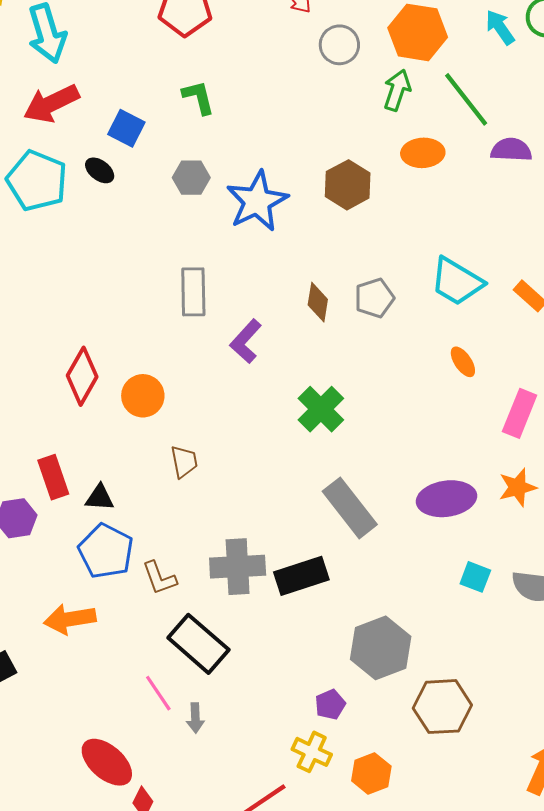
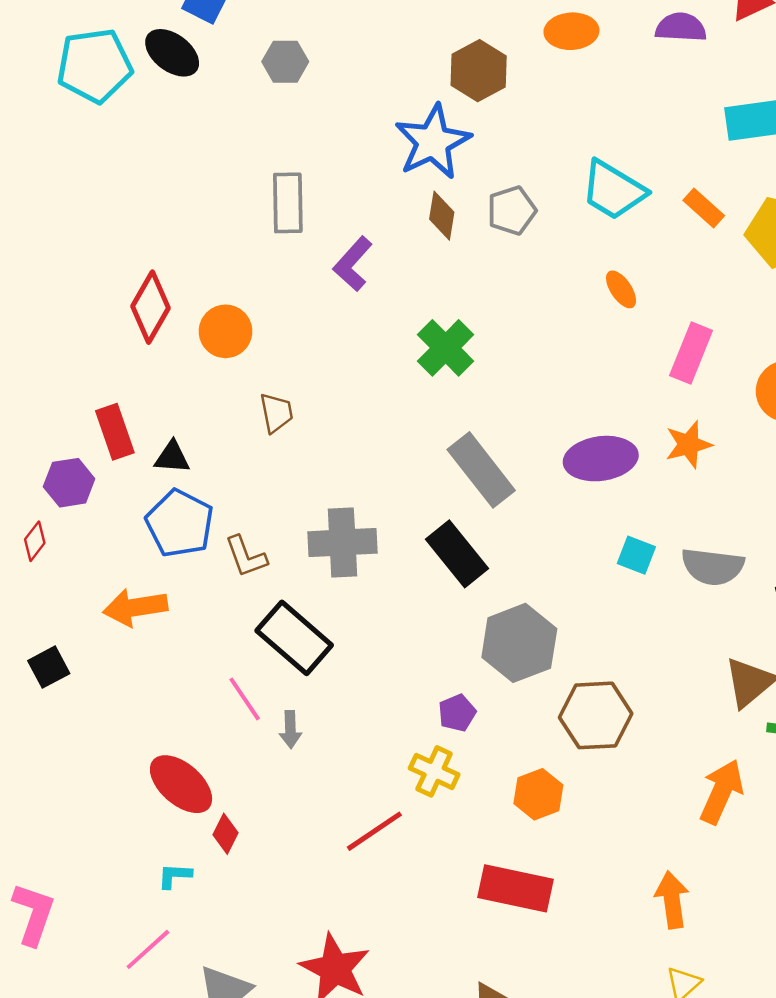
black ellipse: (100, 170) -> (172, 53), size x1.5
cyan pentagon: (37, 181) -> (95, 66), turned -30
blue star: (257, 201) -> (433, 142), moved
black rectangle: (301, 576) -> (457, 554), moved, turned 69
orange hexagon: (371, 774) -> (538, 794), moved

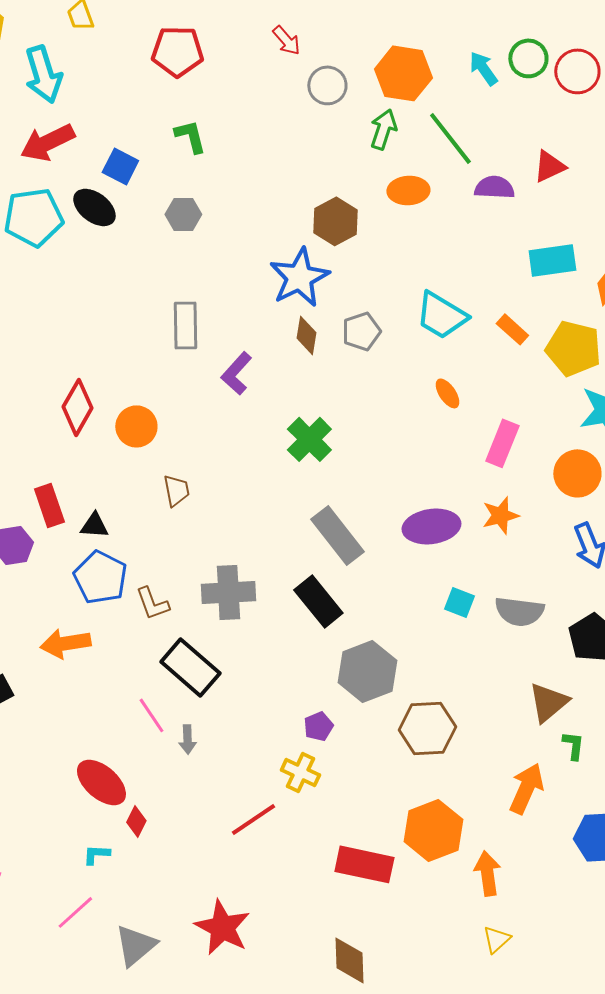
orange hexagon: (538, 794) -> (433, 830), moved, size x1.5

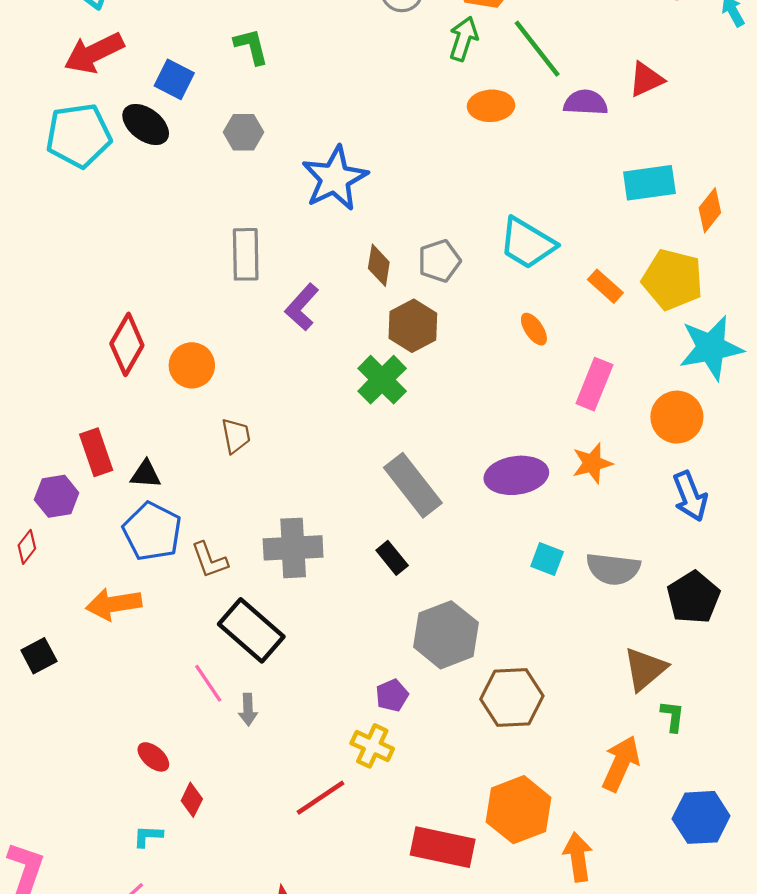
brown hexagon: (335, 221) -> (413, 326), moved
blue star: (299, 277) -> (335, 178), moved
orange rectangle: (512, 329) -> (605, 286), moved
black rectangle: (318, 601) -> (392, 558), size x0.6
red ellipse: (101, 782) -> (153, 757), size x0.6

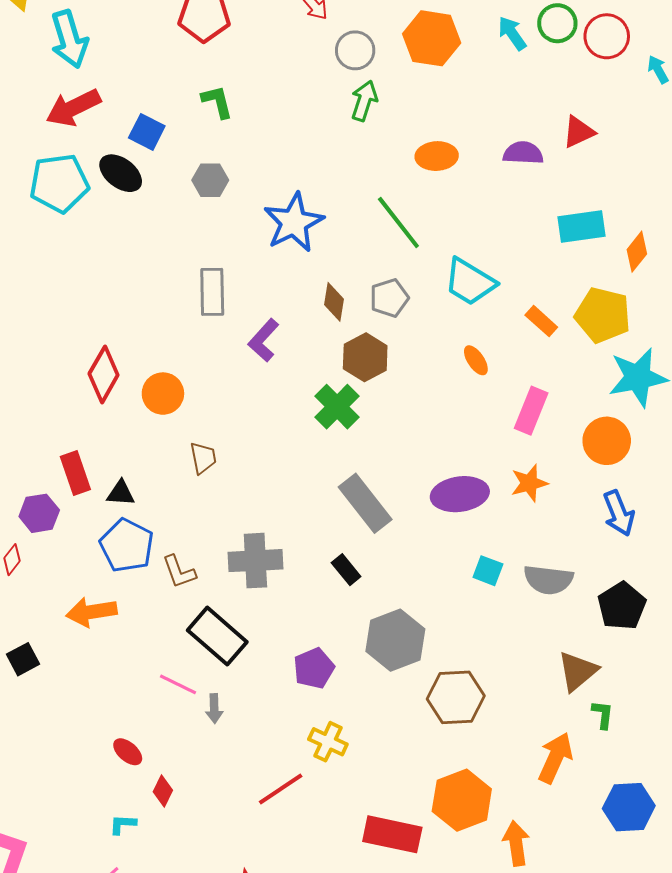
green arrow: (464, 39) -> (364, 101), moved
green line: (537, 49) -> (398, 222), moved
pink line: (208, 683) -> (178, 684), turned -30
purple pentagon: (392, 695) -> (314, 668), moved, size x1.4

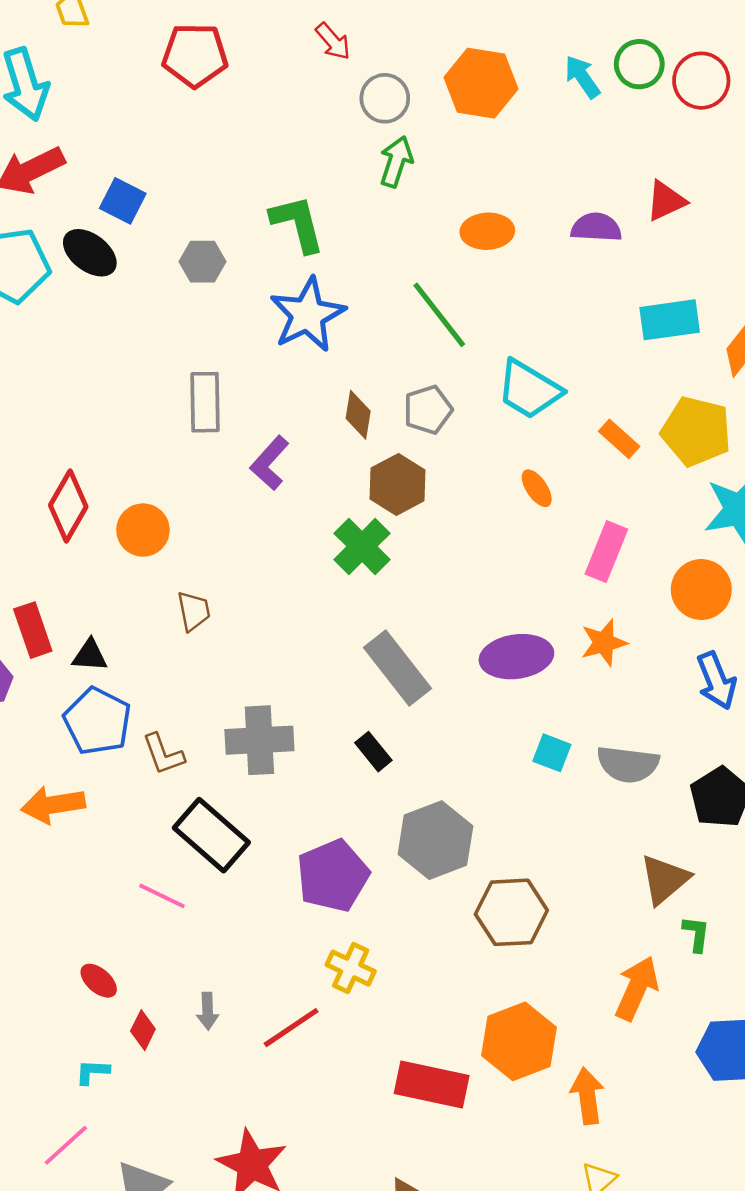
green L-shape: (217, 102) -> (297, 224), moved, size x1.4
purple pentagon: (314, 668) -> (333, 876), size x1.4
gray arrow: (214, 709) -> (208, 1011), moved

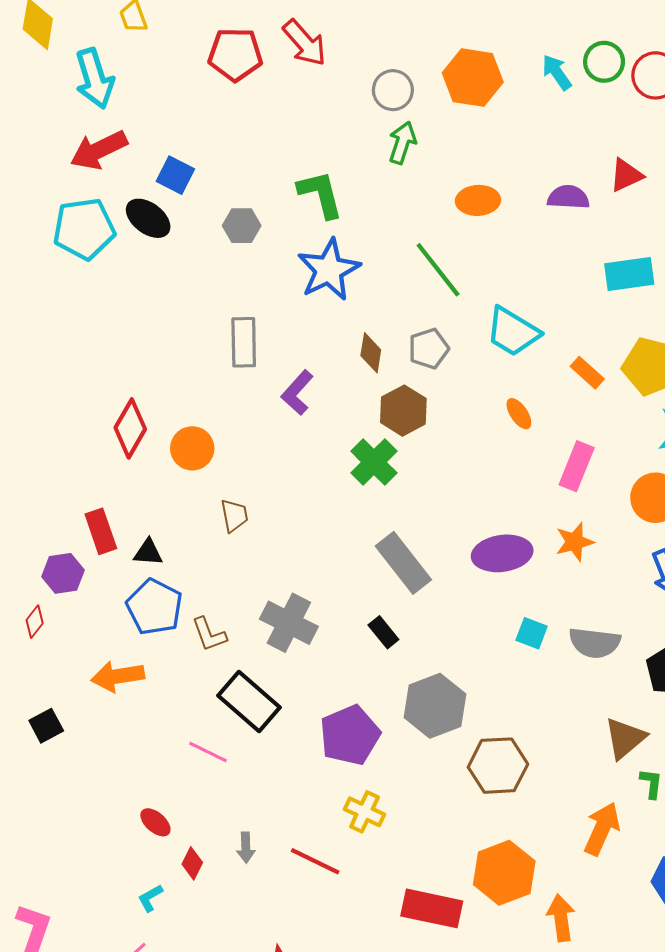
red arrow: (333, 41) -> (305, 43), moved, size x1.5
gray cross: (259, 740) -> (289, 623), turned 30
red line: (291, 1028) -> (315, 861), turned 60
cyan L-shape: (92, 1072) -> (150, 898), turned -32

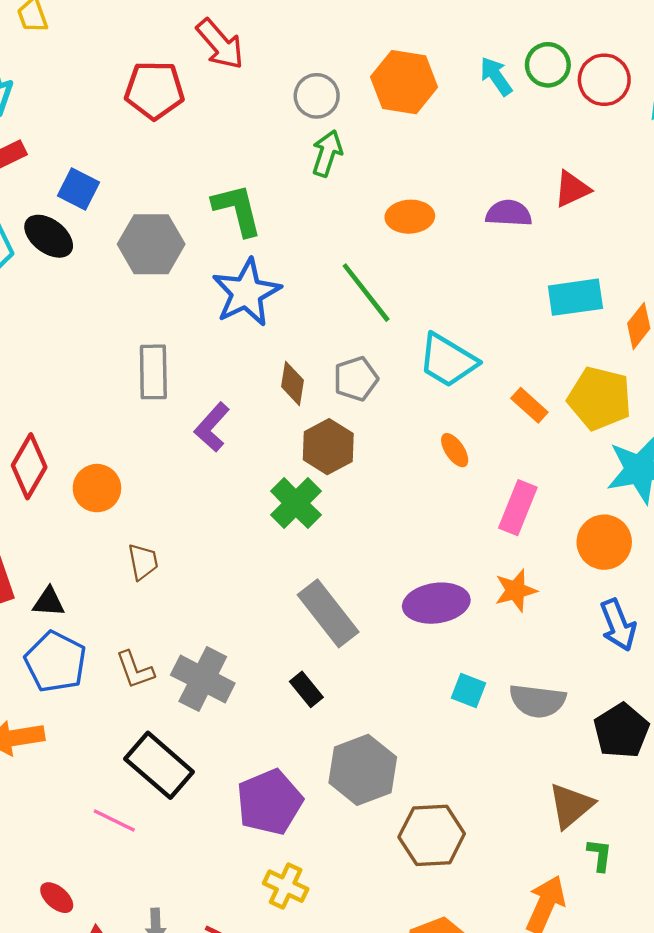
red pentagon: (235, 54) -> (154, 90), moved
gray hexagon: (242, 226) -> (151, 244), size x1.6
brown L-shape: (209, 634) -> (135, 670), moved

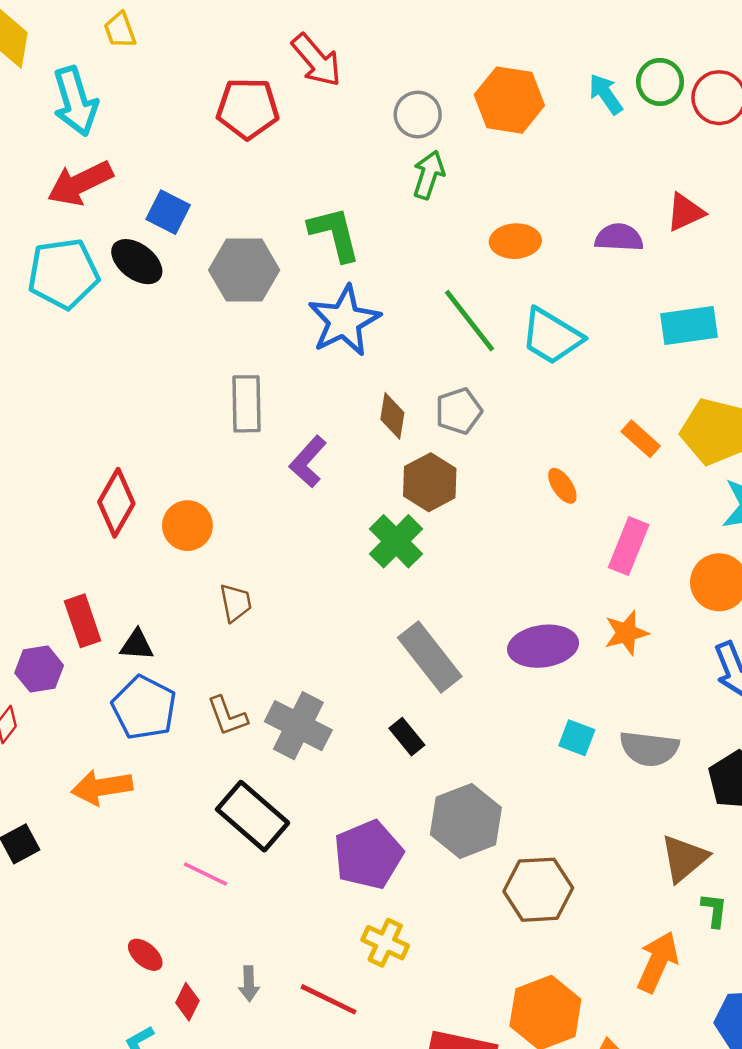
cyan trapezoid: (448, 360) -> (552, 336), moved

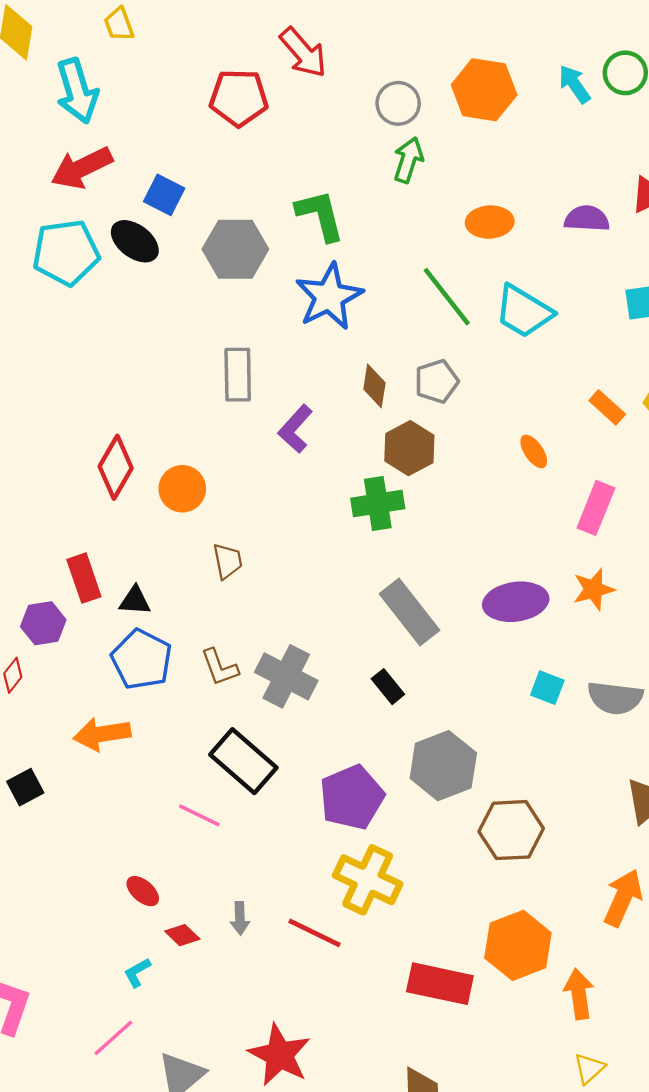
green cross: (396, 541) -> (378, 503), turned 36
yellow cross: (385, 943) -> (368, 880), size x1.5
red diamond: (187, 1002) -> (182, 935), turned -72

